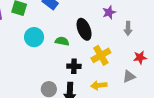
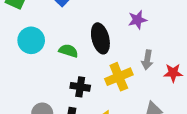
gray arrow: (128, 28) -> (147, 60), moved
red star: (140, 57) -> (173, 73), moved

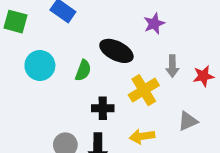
black ellipse: (100, 38) -> (116, 51), turned -40
green semicircle: (68, 51) -> (83, 70), turned 102

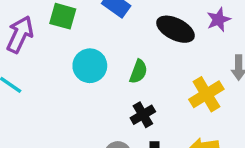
black ellipse: (116, 51) -> (176, 29), moved
black cross: (103, 108) -> (143, 115), moved, turned -30

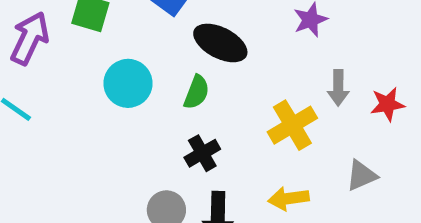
black ellipse: (176, 29) -> (220, 43), moved

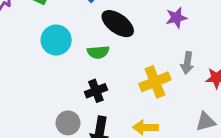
green semicircle: (197, 92) -> (98, 52), turned 55
gray triangle: (362, 175) -> (206, 122), moved

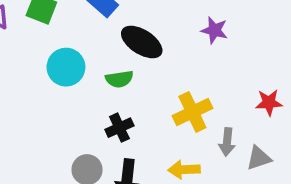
purple star: (176, 18) -> (214, 30), turned 30
gray arrow: (187, 63) -> (227, 142), moved

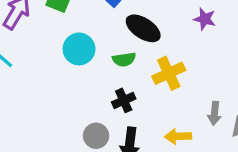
yellow cross: (192, 112) -> (169, 73), moved

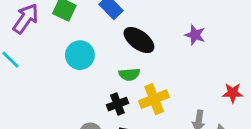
green semicircle: (124, 59) -> (129, 74), moved
yellow cross: (169, 73) -> (154, 99), moved

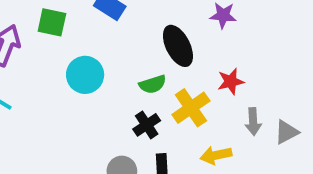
black ellipse: (139, 40) -> (178, 46), moved, turned 40
red star: (233, 93) -> (231, 81), moved

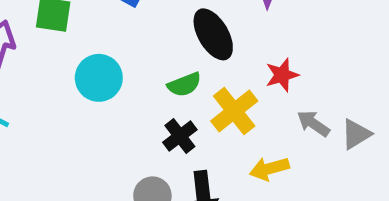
gray arrow: (253, 122) -> (313, 124), turned 132

